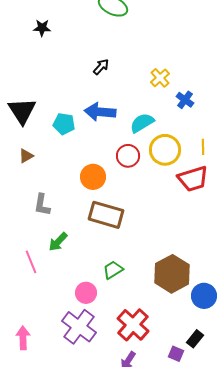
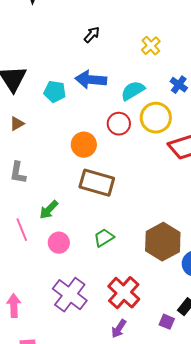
blue cross: (185, 100) -> (179, 85), moved
gray L-shape: (42, 205) -> (18, 173), moved
pink circle: (86, 293) -> (59, 243), moved

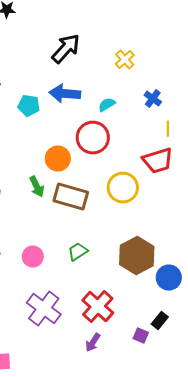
black arrow: (92, 35) -> (66, 49), size x1.8
cyan semicircle: (133, 91) -> (107, 105), size x0.7
yellow circle: (156, 118) -> (123, 188), moved
red circle: (119, 124) -> (93, 138), size x1.4
green arrow: (49, 210) -> (37, 187), moved, turned -70

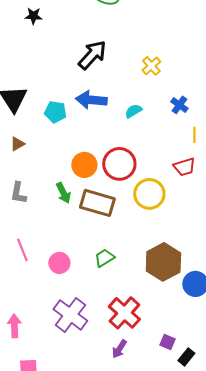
red circle: (93, 138) -> (119, 164), moved
red trapezoid: (158, 161) -> (184, 167), size x0.7
black rectangle: (160, 321) -> (186, 357), moved

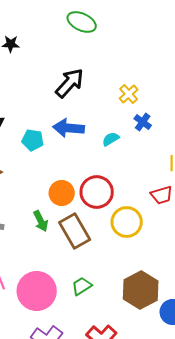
blue cross: (179, 105) -> (143, 122), moved
brown rectangle: (97, 203) -> (75, 231), turned 44
pink circle: (59, 263) -> (37, 291), size x1.8

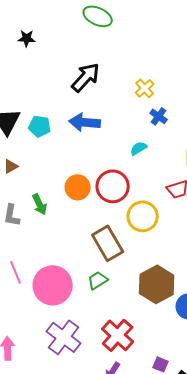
cyan semicircle: (111, 139) -> (139, 148), moved
cyan pentagon: (33, 140) -> (40, 126), moved
green arrow: (41, 221) -> (40, 204), moved
brown rectangle: (75, 231) -> (108, 243), moved

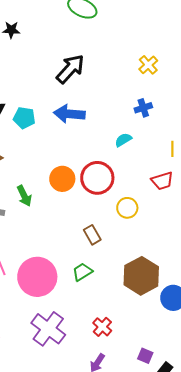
yellow cross: (145, 88) -> (148, 65), moved
blue cross: (159, 116) -> (143, 108), turned 36
yellow circle: (143, 216) -> (127, 208), size x0.7
brown rectangle: (108, 243) -> (92, 235), size x0.6
red cross: (118, 335) -> (102, 327), size x0.6

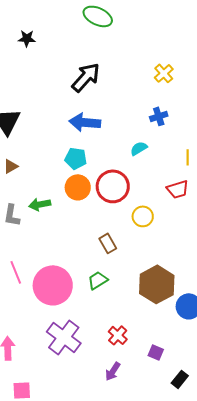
cyan pentagon: (24, 118) -> (76, 158), moved
green arrow: (24, 196) -> (40, 204), turned 105
purple square: (145, 356) -> (156, 352), moved

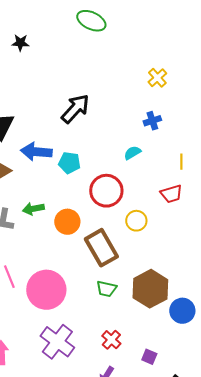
black arrow: (86, 77) -> (75, 109), moved
blue arrow: (85, 122) -> (36, 152), moved
orange circle: (78, 187) -> (67, 222), moved
brown rectangle: (108, 243) -> (101, 248), size x1.8
green trapezoid: (98, 280) -> (106, 289), moved, turned -135

